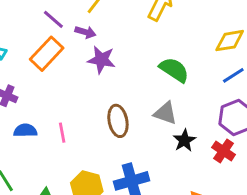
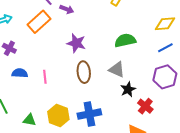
purple star: (101, 60) -> (76, 43), moved
green semicircle: (174, 70) -> (125, 40), turned -50
red cross: (224, 151) -> (145, 106), moved

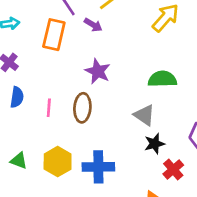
orange rectangle: (39, 22) -> (54, 35), turned -45
brown ellipse: (84, 72) -> (82, 108), moved
blue semicircle: (20, 73) -> (17, 97), turned 84

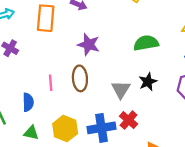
blue semicircle: (17, 97) -> (28, 102), moved
gray triangle: (144, 115) -> (121, 90), moved, turned 36
black star: (155, 144) -> (148, 82), moved
red cross: (173, 170) -> (129, 120), moved

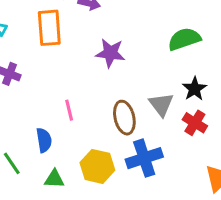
brown ellipse: (80, 78) -> (124, 118), moved
red cross: (129, 120) -> (195, 123), moved

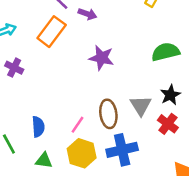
orange rectangle: (49, 28) -> (52, 32), turned 36
pink line: (69, 110) -> (77, 125), moved, turned 42

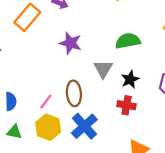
gray triangle: (141, 106) -> (103, 69), moved
red cross: (168, 124) -> (127, 105), turned -30
blue cross: (122, 150) -> (84, 126), turned -32

